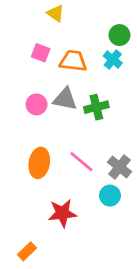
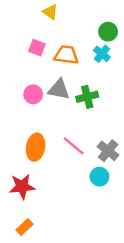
red star: (62, 213) -> (22, 186), moved

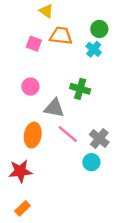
orange trapezoid: (66, 55) -> (61, 36), moved
gray triangle: (59, 89) -> (54, 108), moved
green cross: (87, 97) -> (80, 89), turned 30

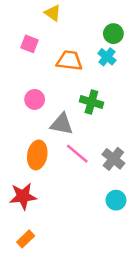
orange trapezoid: (61, 36) -> (70, 61), moved
pink square: (34, 44) -> (29, 44), moved
cyan circle: (91, 162) -> (116, 200), moved

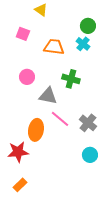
orange ellipse: (37, 155) -> (36, 130), moved

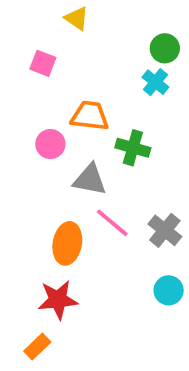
orange trapezoid: (54, 47) -> (90, 116), moved
red star: (18, 152) -> (58, 300), moved

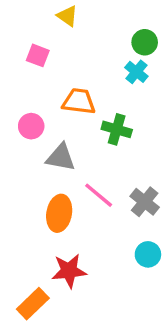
pink circle: (50, 144) -> (31, 126), moved
gray triangle: (90, 180) -> (61, 157), moved
red star: (58, 300) -> (69, 271), moved
orange rectangle: (37, 347) -> (33, 304), size x1.4

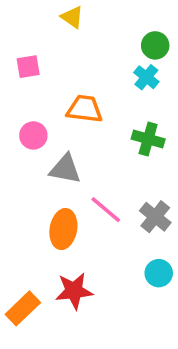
pink square: (38, 55) -> (28, 67), moved, turned -30
green cross: (117, 129) -> (148, 139), moved
orange rectangle: (33, 304) -> (23, 308), moved

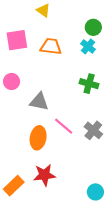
pink square: (28, 67) -> (17, 40), size x1.5
orange trapezoid: (85, 109) -> (51, 46), moved
pink circle: (33, 135) -> (12, 82), moved
cyan circle: (159, 273) -> (95, 192), moved

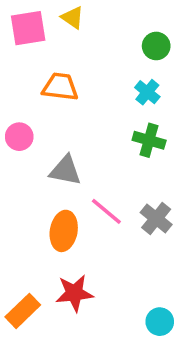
pink square: (17, 40) -> (28, 28), moved
orange trapezoid: (51, 46) -> (60, 87), moved
cyan cross: (88, 46) -> (147, 92), moved

